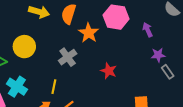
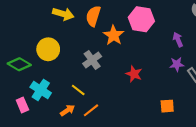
purple arrow: (148, 30) -> (178, 40), moved
purple star: (158, 55) -> (177, 64), moved
yellow line: (54, 87) -> (78, 90), turned -64

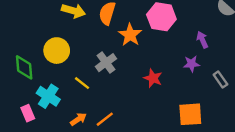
green diamond: (19, 64) -> (24, 67), turned 55
purple star: (177, 64) -> (192, 64), moved
yellow line: (78, 90) -> (82, 83), moved
orange square: (167, 106) -> (190, 114), size x1.5

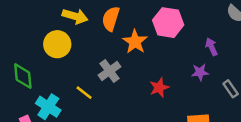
yellow circle: (57, 51) -> (57, 44), moved
red star: (153, 78) -> (159, 88), turned 30

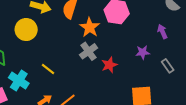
purple arrow: (211, 47) -> (162, 32), moved
gray cross: (110, 71) -> (89, 51), moved

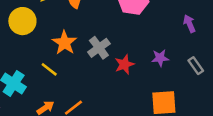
orange star: (90, 27) -> (65, 43), moved
purple star: (143, 52) -> (160, 58), moved

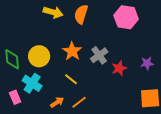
yellow circle: (22, 21) -> (39, 56), moved
yellow line: (49, 69) -> (71, 79), moved

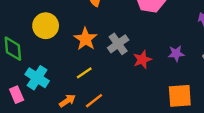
yellow circle: (39, 56) -> (46, 26), moved
yellow line: (71, 79) -> (84, 73), turned -72

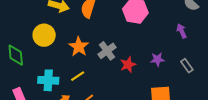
cyan cross: (37, 78) -> (48, 80), moved, turned -30

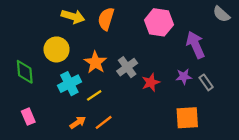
purple arrow: (182, 31) -> (195, 45), moved, size x1.6
gray rectangle: (187, 66) -> (206, 82), moved
cyan cross: (48, 80) -> (69, 84), moved, turned -30

